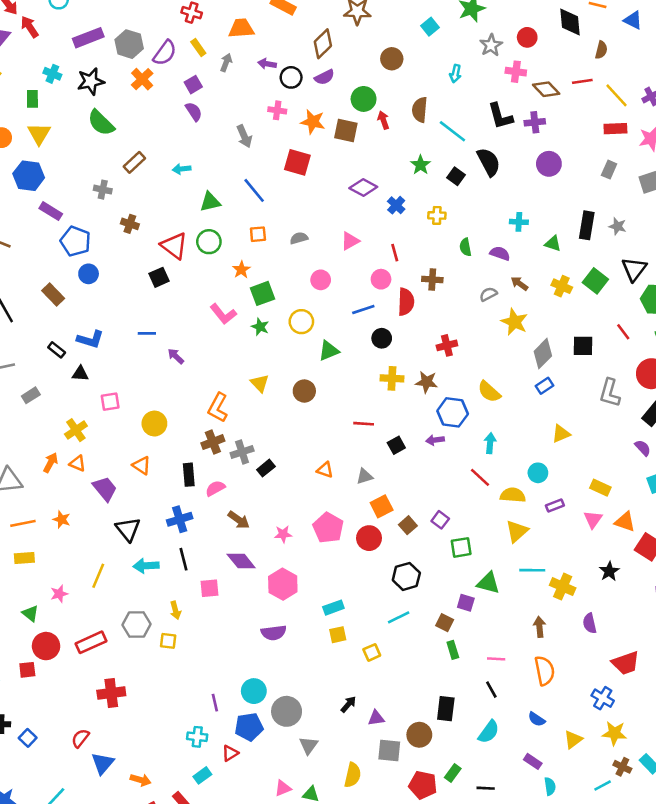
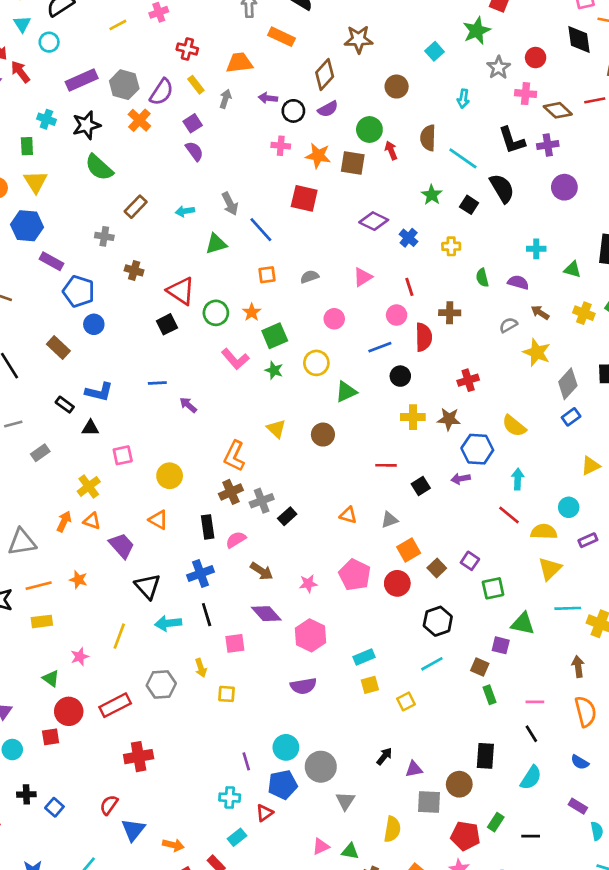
gray arrow: (244, 136) -> (230, 204), moved
green circle: (209, 242) -> (216, 313), moved
yellow square: (168, 641) -> (227, 694), moved

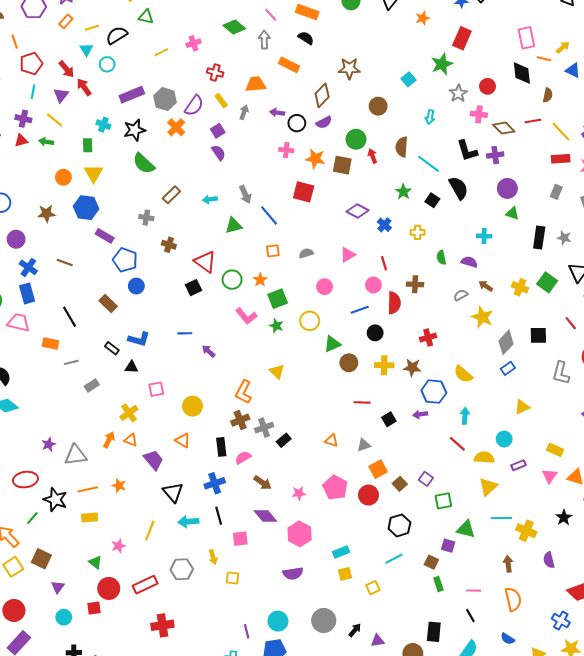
green triangle: (572, 269) -> (512, 213), moved
brown circle: (323, 435) -> (349, 363), moved
gray circle: (321, 767) -> (324, 620), moved

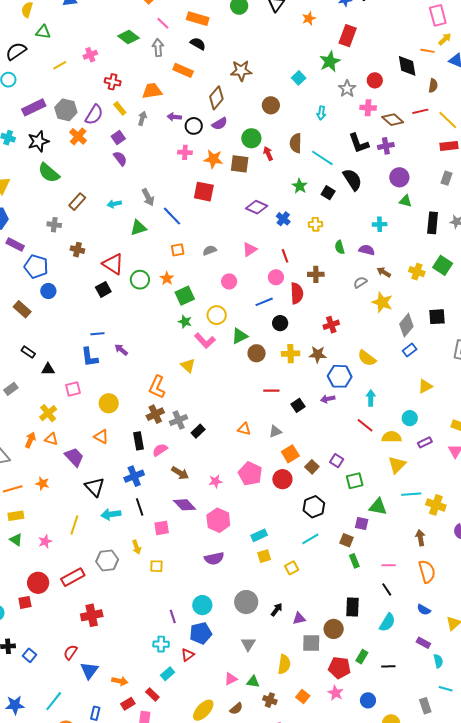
pink rectangle: (526, 38) -> (438, 15), moved
pink L-shape: (246, 316) -> (205, 341), moved
blue L-shape: (139, 339) -> (90, 357), moved, turned 70
green triangle: (95, 562) -> (16, 540), moved

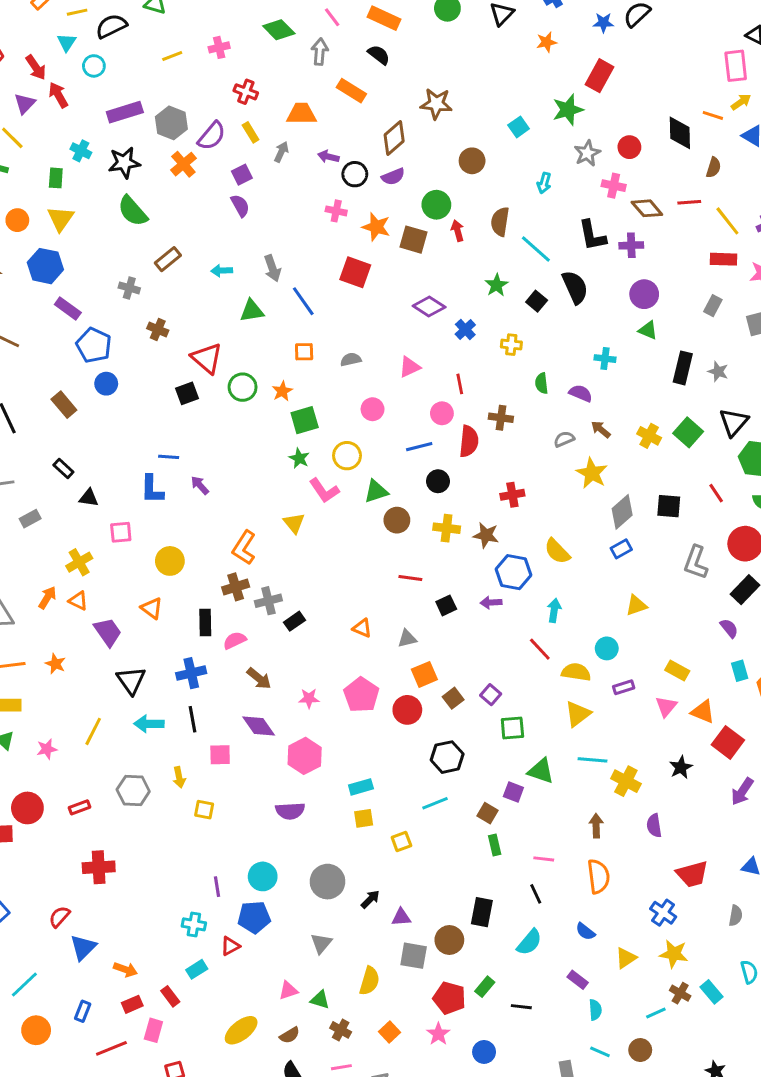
red rectangle: (73, 577) -> (80, 807), size x0.6

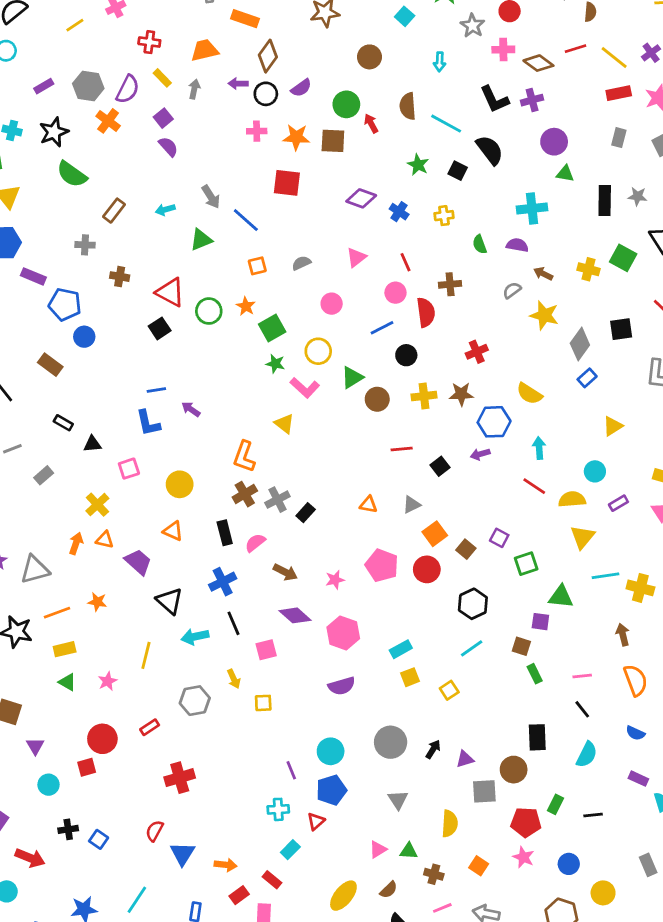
purple rectangle: (125, 112) -> (44, 86), size x0.6
brown diamond: (394, 138) -> (268, 56), moved
cyan cross: (605, 359) -> (532, 208), size x1.5

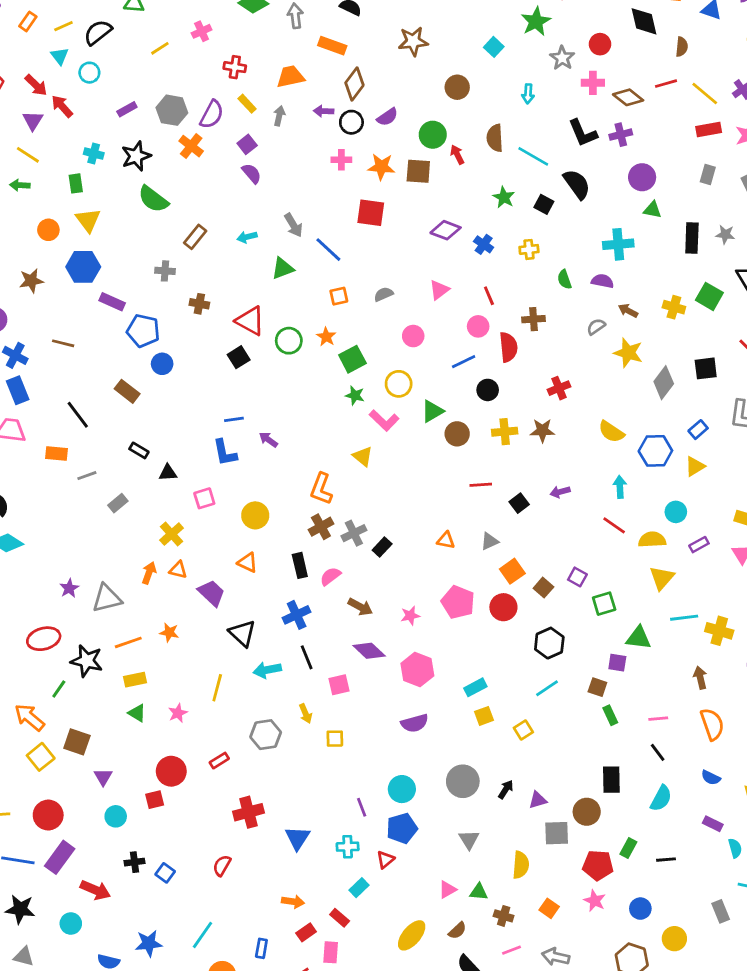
blue rectangle: (587, 378) -> (698, 430), moved
blue hexagon: (494, 422) -> (655, 451), moved
blue triangle: (182, 854) -> (298, 838), moved

